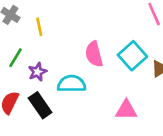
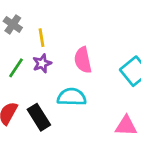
pink semicircle: (94, 54) -> (83, 60), moved
purple star: (37, 72) -> (42, 63), moved

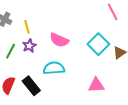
pink semicircle: (83, 60) -> (59, 40), turned -48

